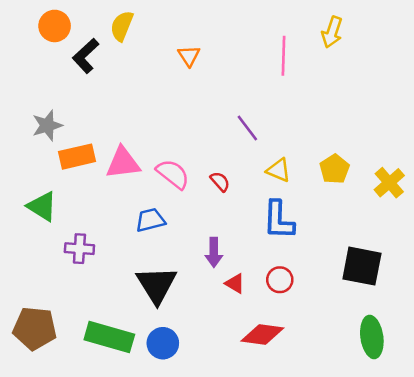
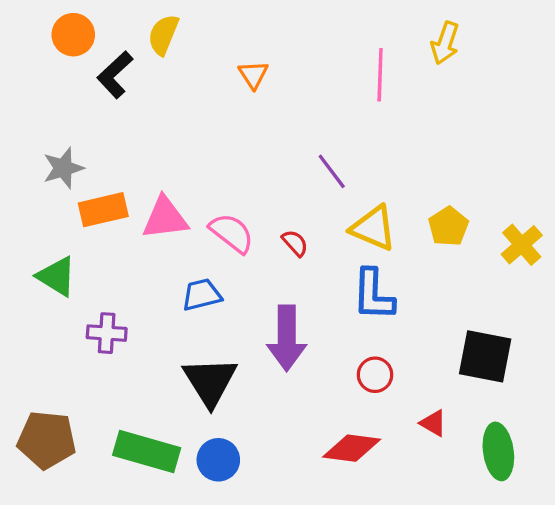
yellow triangle: (279, 170) -> (373, 228), size x1.4
purple arrow: (214, 252) -> (287, 338), size x1.6
red triangle: (235, 283) -> (433, 423), moved

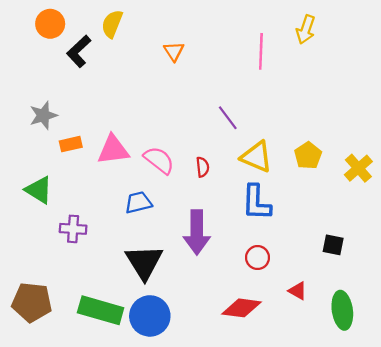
orange rectangle: (103, 210) -> (71, 144), size x0.7
red semicircle: (295, 243) -> (203, 167), turned 36
black square: (485, 356) -> (333, 245), size x0.6
blue circle: (218, 460) -> (150, 316), size x1.4

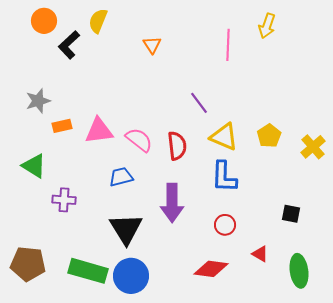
red semicircle: (203, 167) -> (177, 146), size x1.6

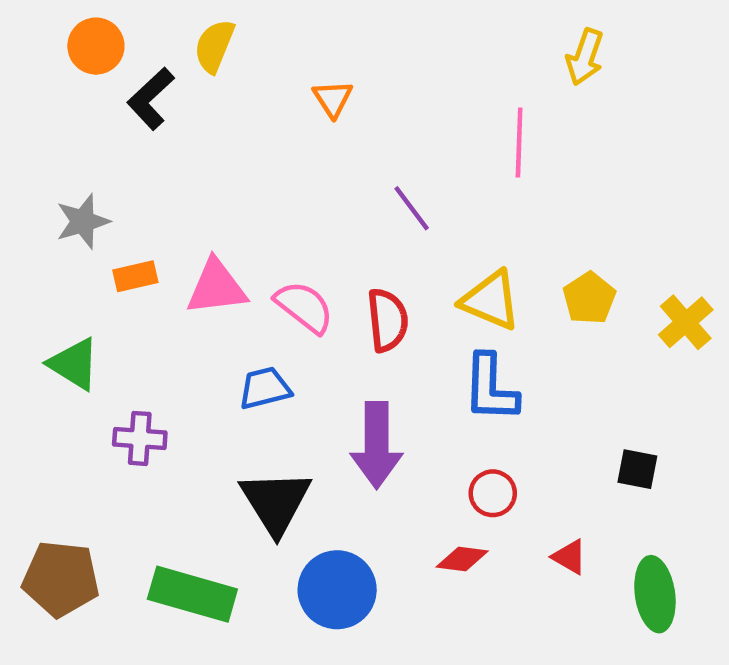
pink line: (228, 45) -> (519, 143), moved
purple line: (199, 103) -> (412, 208), moved
red diamond: (211, 269) -> (462, 559), moved, size x0.7
blue circle: (131, 276) -> (337, 590), moved

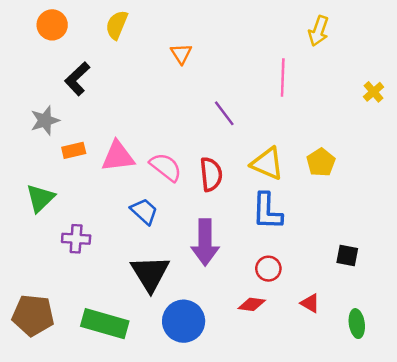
black L-shape: (151, 99) -> (77, 79), moved
yellow cross: (686, 322) -> (373, 92), moved, size x0.7
green triangle: (74, 364) -> (40, 198), turned 44
blue trapezoid: (265, 388) -> (144, 211), turned 56
green ellipse: (655, 594) -> (357, 324), size x0.7

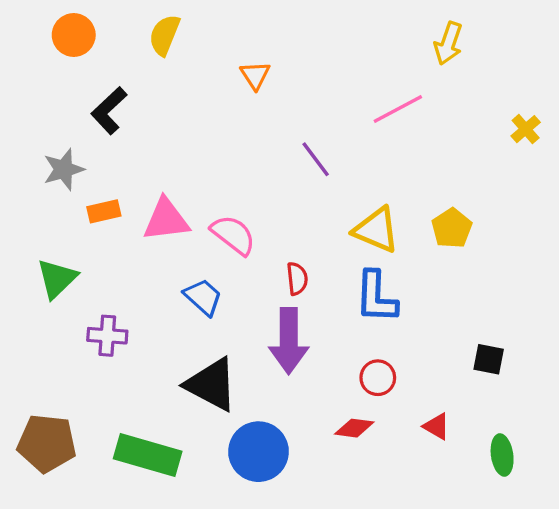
pink line: (283, 77) -> (398, 109), turned 60
red semicircle: (211, 174) -> (297, 279), moved, size x0.7
black triangle: (150, 273) -> (211, 384), turned -30

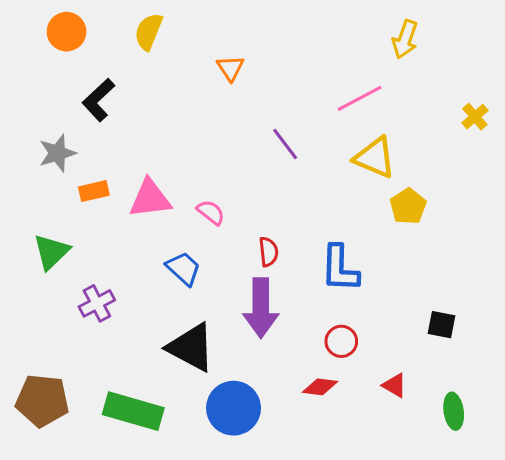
yellow triangle: (376, 230) -> (375, 158), moved
pink semicircle: (233, 235) -> (211, 212), size x0.7
purple cross: (107, 336) -> (97, 303), turned -32

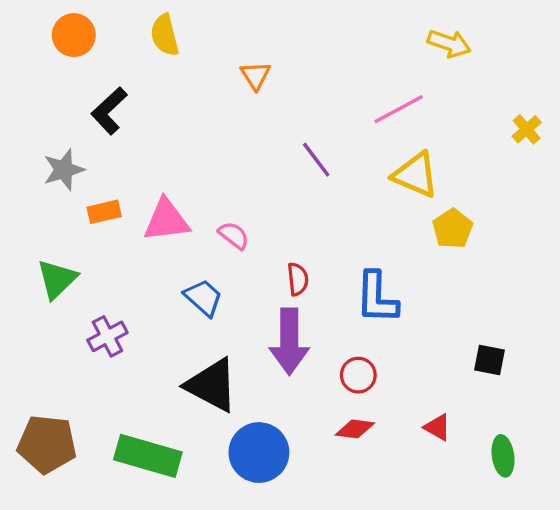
yellow semicircle: (149, 32) -> (165, 35), turned -36
yellow arrow: (405, 39) -> (449, 43), turned -90
red circle: (341, 341) -> (358, 375), moved

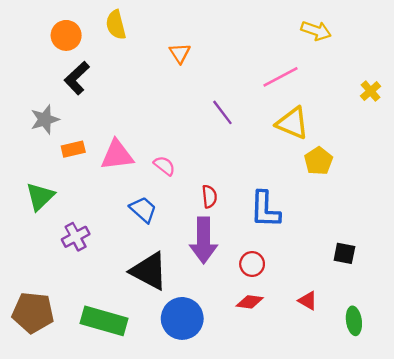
orange circle: (74, 35) -> (66, 35), moved

